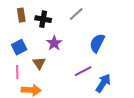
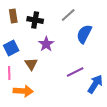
blue semicircle: (97, 43) -> (84, 34), moved

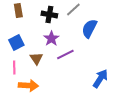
black cross: (35, 20) -> (49, 14), moved
purple line: (75, 72) -> (65, 54), moved

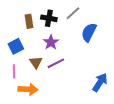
brown rectangle: (18, 10) -> (29, 21), moved
purple line: (65, 54) -> (56, 63), moved

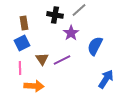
brown rectangle: (29, 21) -> (24, 23), moved
blue semicircle: (89, 32) -> (95, 46), moved
purple star: (51, 42) -> (71, 33), moved

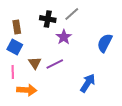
blue square: (22, 43) -> (15, 47), turned -35
blue semicircle: (95, 46) -> (105, 43), moved
blue arrow: (106, 79) -> (88, 83), moved

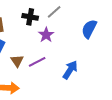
blue semicircle: (105, 43) -> (89, 29), moved
blue arrow: (88, 83) -> (70, 70), moved

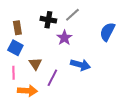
purple line: (37, 62) -> (52, 78), moved, turned -36
blue arrow: (70, 70) -> (80, 65), moved, turned 72

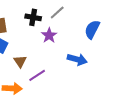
blue arrow: (80, 65) -> (77, 59), moved
purple line: (52, 78) -> (37, 75), turned 30

